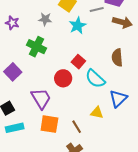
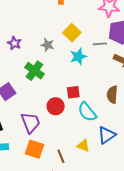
red square: (78, 62) -> (73, 92), turned 32

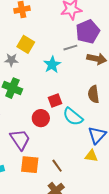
yellow square: (72, 33) -> (26, 44), moved
gray star: (47, 45) -> (11, 60), moved
yellow triangle: (83, 146) -> (91, 156), moved

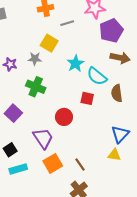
gray line: (70, 48) -> (67, 23), moved
red square: (55, 100) -> (87, 98), moved, turned 32
cyan semicircle: (73, 117) -> (97, 76), moved
orange square: (30, 165) -> (53, 163), turned -36

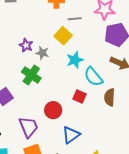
yellow square: (49, 43) -> (63, 36), moved
gray star: (35, 59) -> (42, 53), moved
purple star: (10, 64) -> (26, 45), moved
blue triangle: (120, 134) -> (71, 135), moved

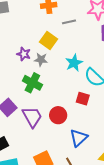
yellow square: (63, 36) -> (48, 40), moved
purple trapezoid: (28, 127) -> (32, 117), moved

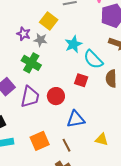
purple trapezoid: (32, 117) -> (30, 97), turned 40
blue triangle: (79, 138) -> (76, 119), turned 30

